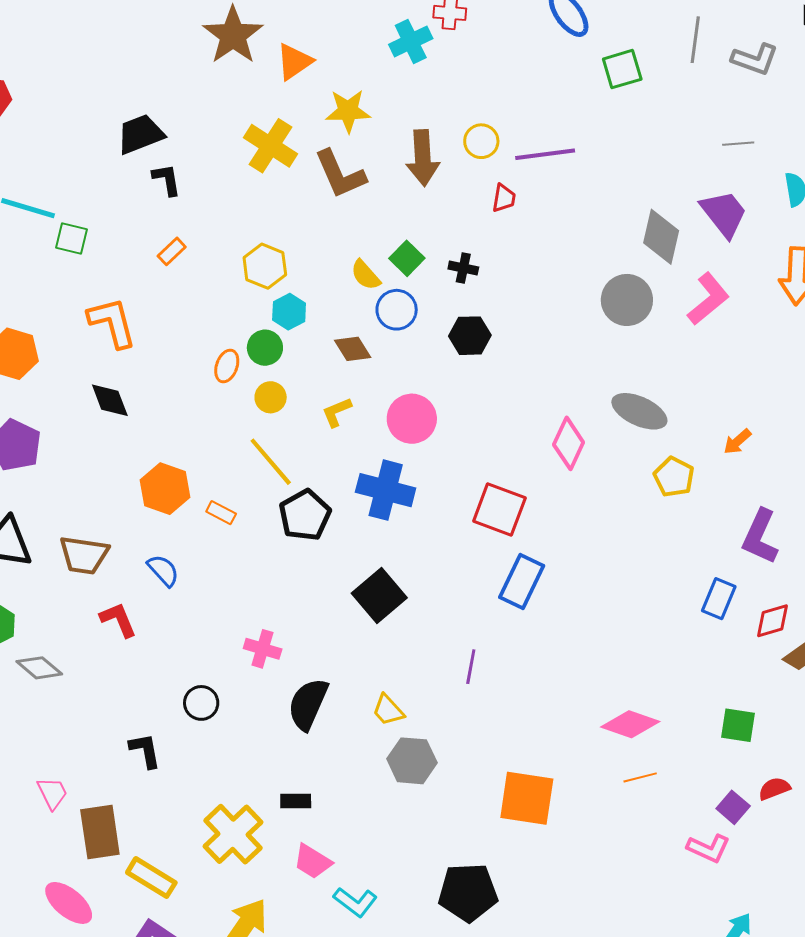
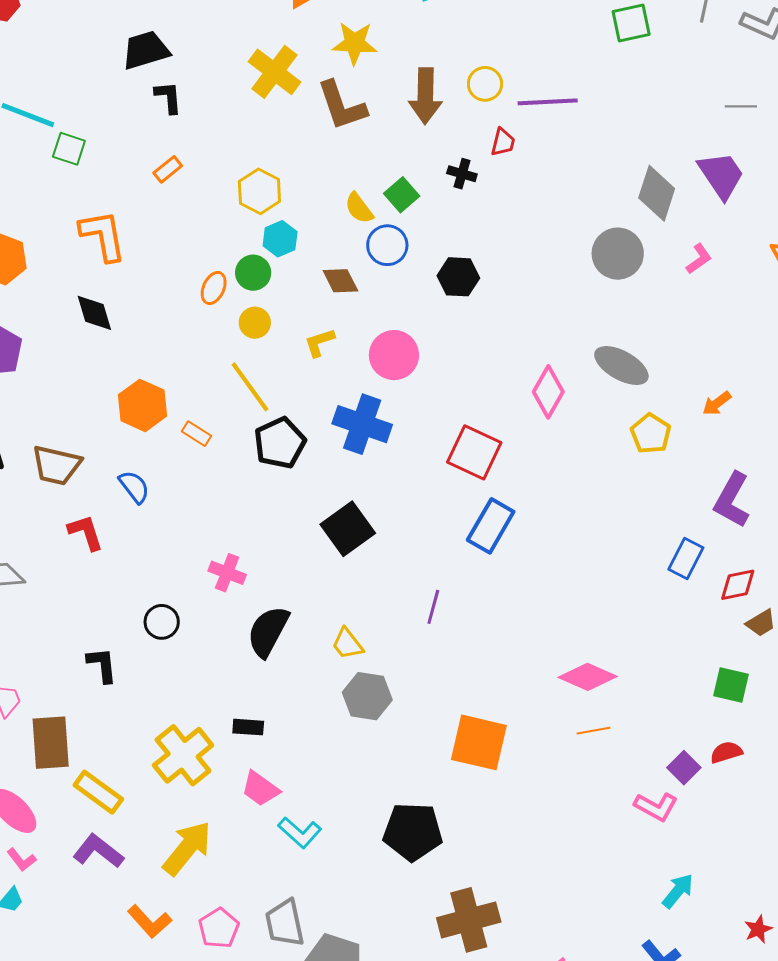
black cross: (463, 268) -> (462, 174), moved
pink L-shape: (708, 299) -> (699, 259), size x0.6
green square: (738, 725) -> (731, 685), moved

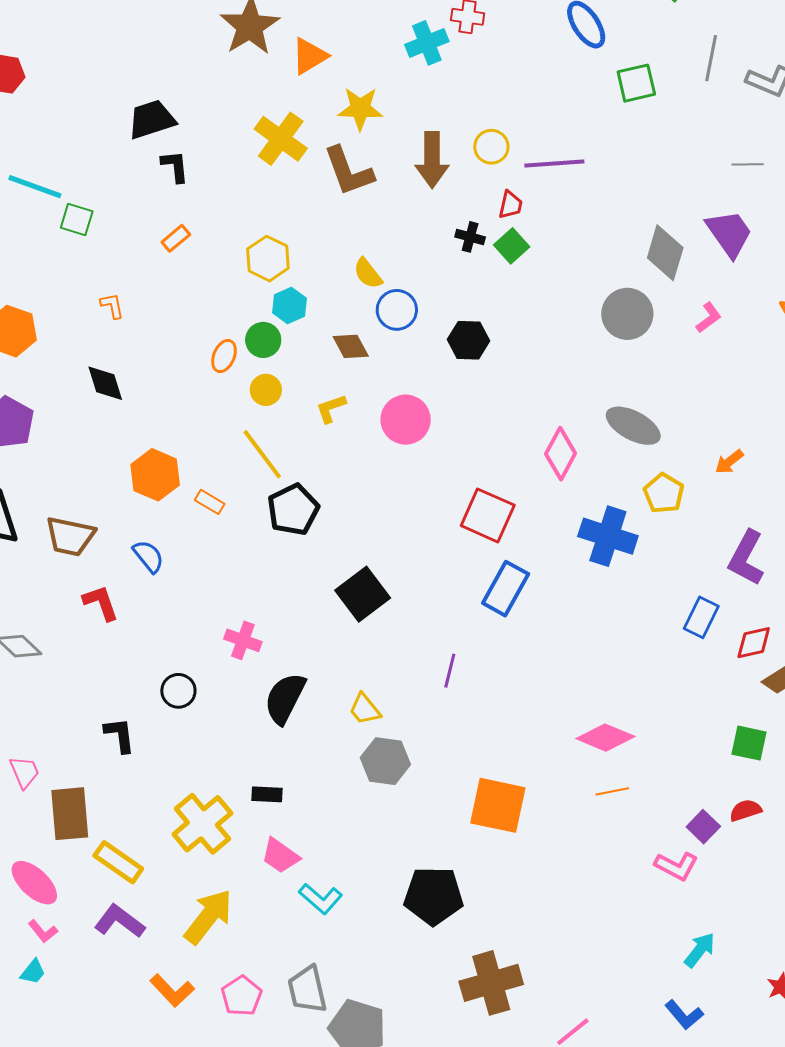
green square: (402, 195) -> (512, 246), moved
orange L-shape: (103, 236) -> (112, 306), size x0.5
blue cross: (362, 424) -> (608, 536), moved

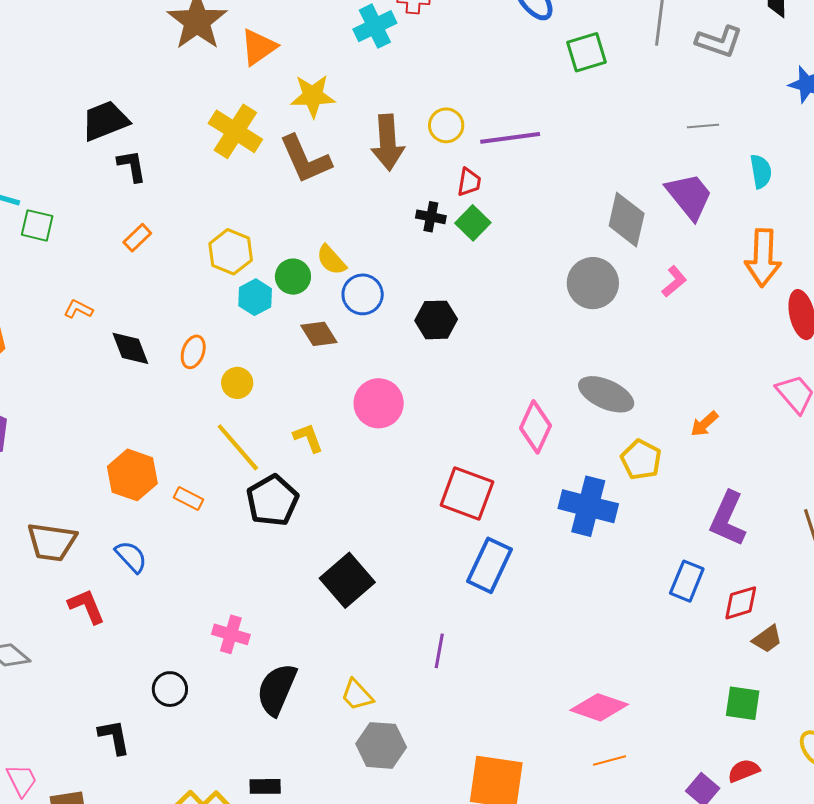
orange L-shape: (112, 306) -> (78, 309), turned -48
green circle: (263, 340) -> (293, 277), moved
black diamond: (105, 383) -> (130, 348), moved
yellow L-shape: (331, 408) -> (308, 438), moved, turned 92

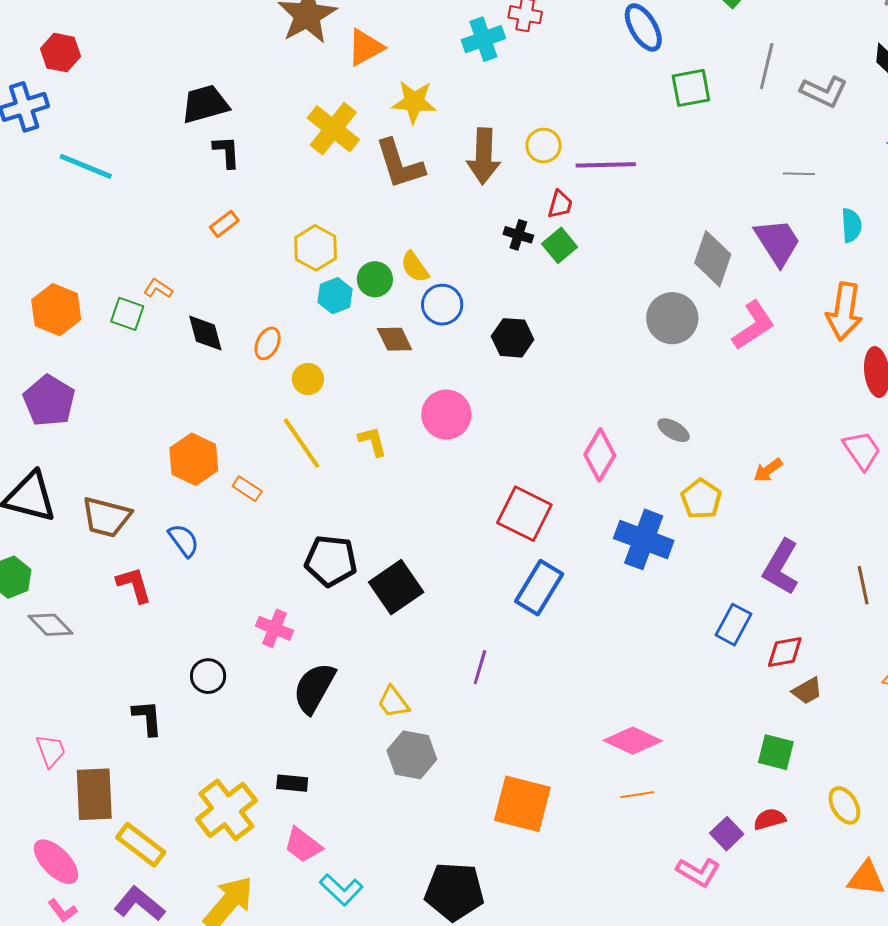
green square: (37, 225) -> (127, 314), moved
pink L-shape: (674, 281) -> (753, 325), size x1.6
gray ellipse: (606, 394) -> (673, 430), size x0.6
black pentagon: (272, 501) -> (331, 561), moved, turned 30

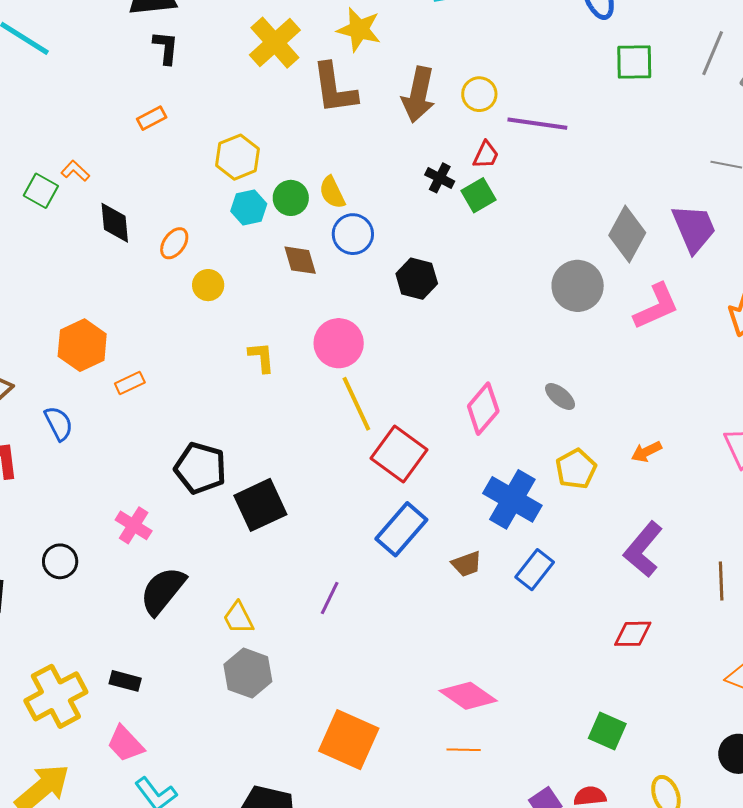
yellow line: (302, 443) -> (356, 404), moved
orange rectangle: (247, 489) -> (130, 383), turned -68
blue rectangle: (734, 625) -> (535, 570), moved
brown trapezoid: (807, 691) -> (467, 564), moved

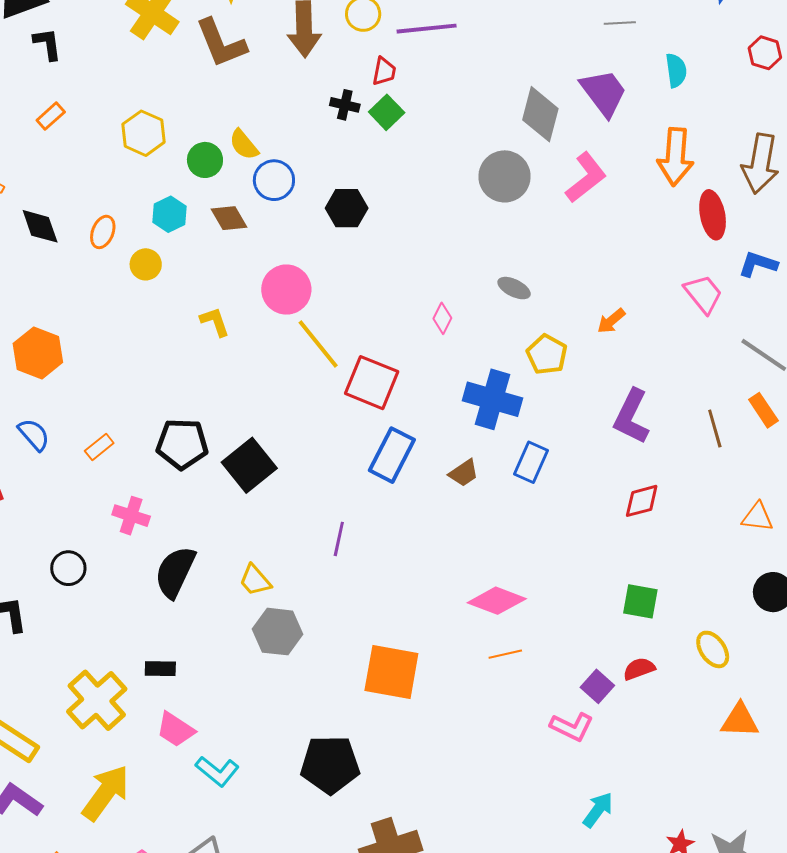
cyan hexagon: (249, 207) -> (169, 214), moved
orange rectangle: (130, 383) -> (99, 447), moved
pink diamond: (483, 409) -> (442, 318), size x0.6

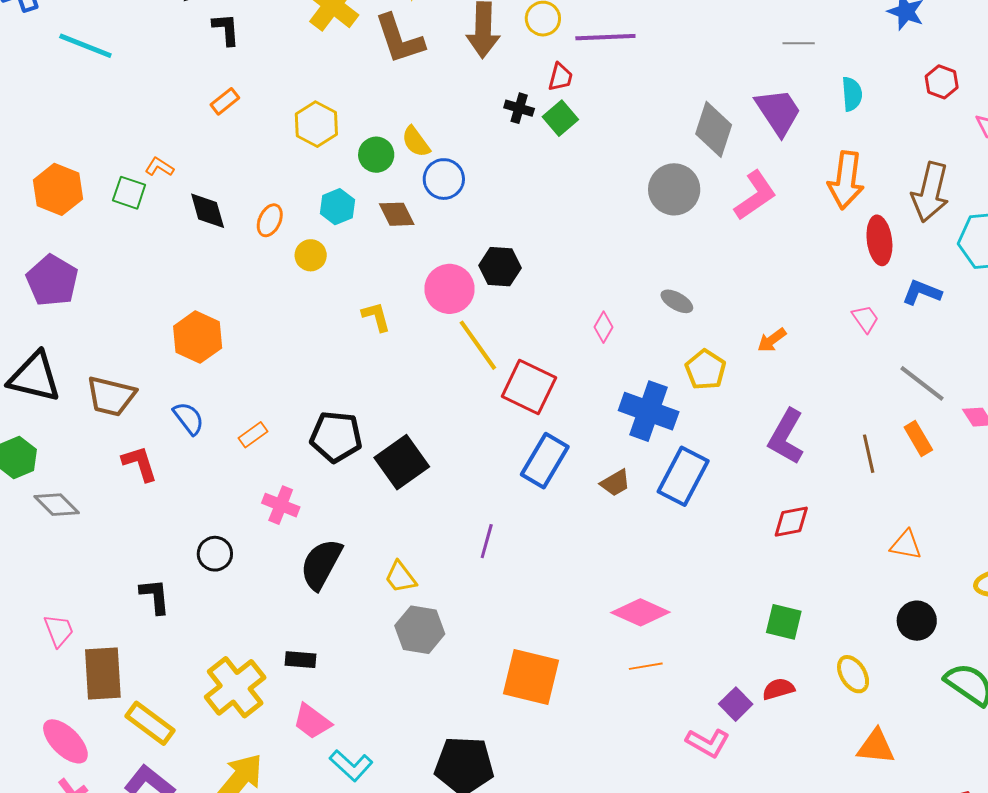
black hexagon: (347, 208) -> (500, 267), moved
pink trapezoid: (703, 294) -> (865, 319), size x0.7
blue rectangle: (531, 462) -> (683, 476), size x1.4

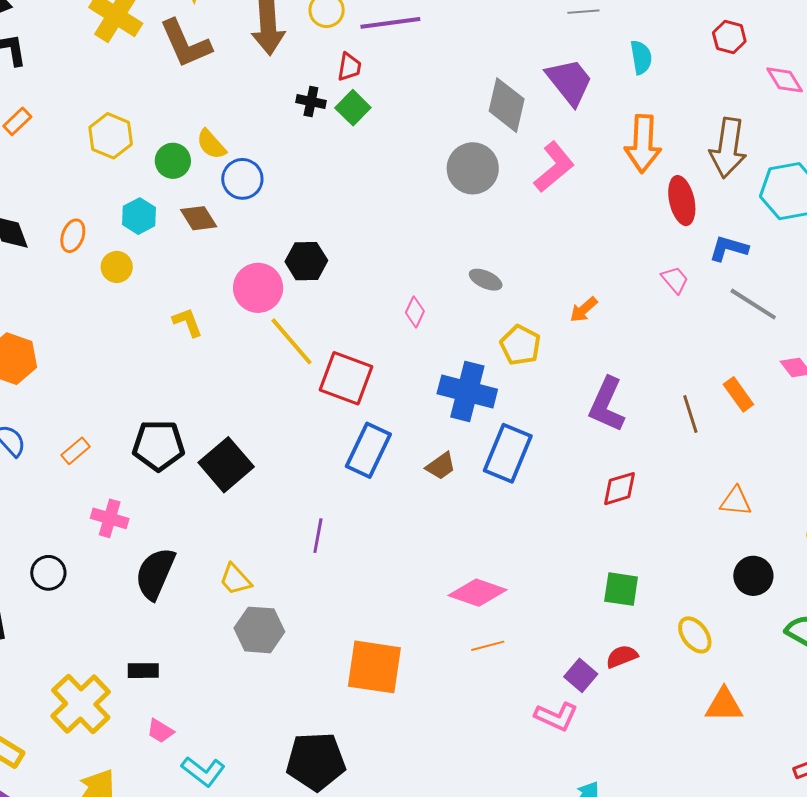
gray line: (922, 383) -> (753, 304), moved
pink trapezoid: (312, 721) -> (160, 731), size x0.7

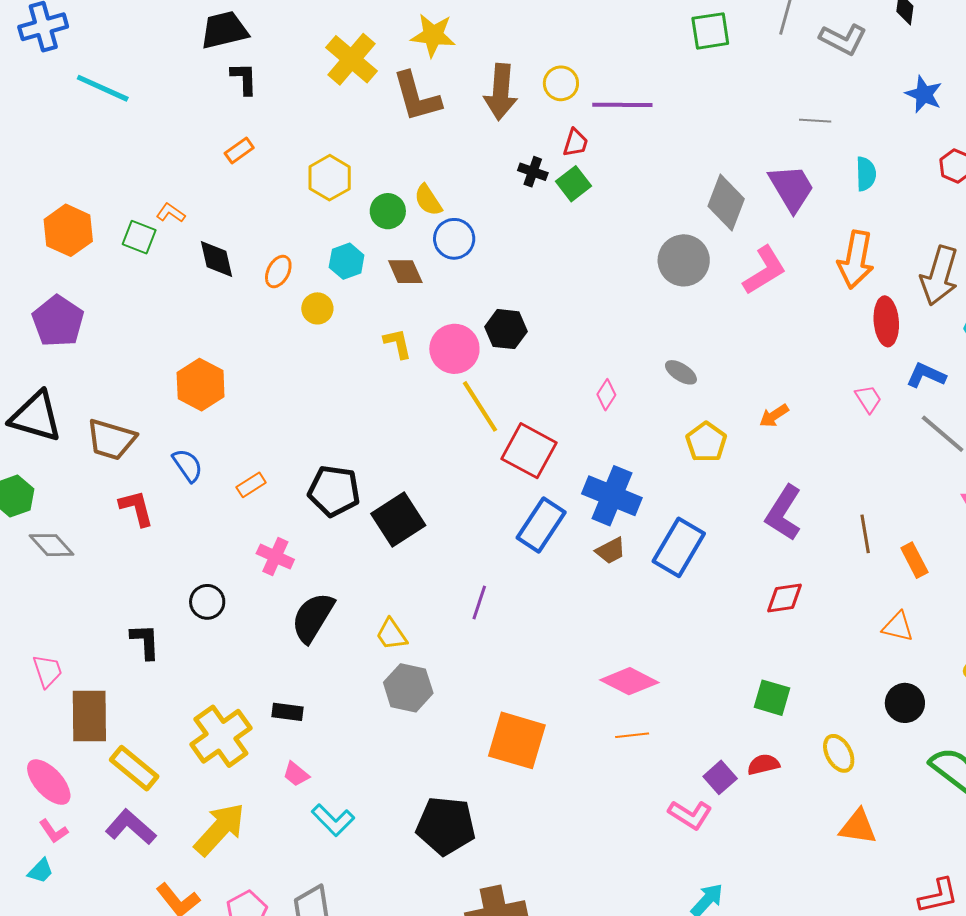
yellow L-shape: (188, 322) -> (398, 343), moved
blue cross: (467, 391) -> (612, 496), moved
orange rectangle: (738, 394) -> (914, 560), moved

